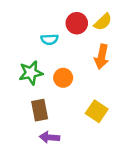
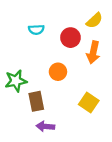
red circle: (77, 23) -> (70, 38), moved
cyan semicircle: (49, 39) -> (36, 30), moved
green star: (31, 73) -> (16, 81), moved

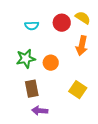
yellow semicircle: (94, 20) -> (83, 18), turned -105
red circle: (70, 38) -> (62, 23), moved
green star: (16, 81) -> (26, 59), moved

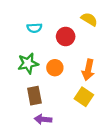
red circle: (62, 23) -> (66, 36), moved
orange arrow: (82, 46) -> (88, 70), moved

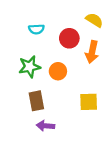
orange arrow: (88, 70) -> (92, 52), moved
yellow square: (84, 97) -> (89, 102), turned -36

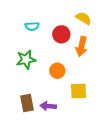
orange circle: (58, 71) -> (57, 71), moved
brown rectangle: (36, 101) -> (27, 103), moved
purple arrow: (45, 126) -> (48, 106), moved

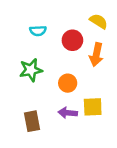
purple arrow: (48, 106) -> (68, 113), moved

